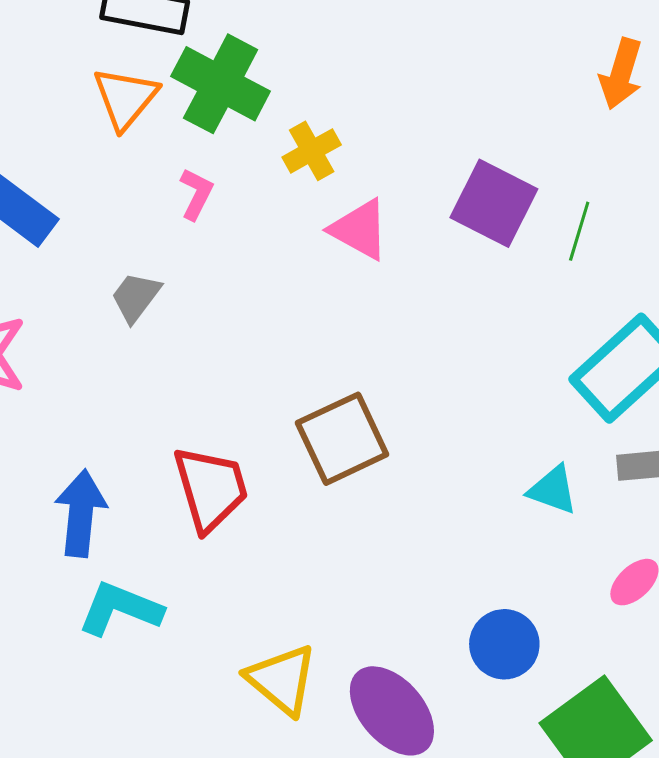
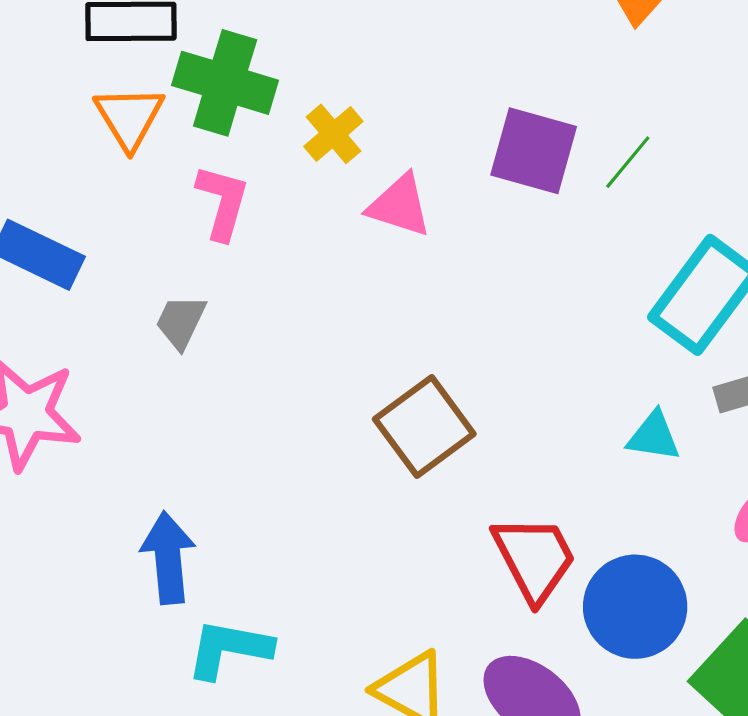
pink L-shape: (196, 194) -> (223, 202), size x1.4
green line: (579, 231) -> (628, 162), turned 34
red trapezoid: (211, 489) -> (534, 558), moved
blue circle: (504, 644) -> (635, 607), size x1.4

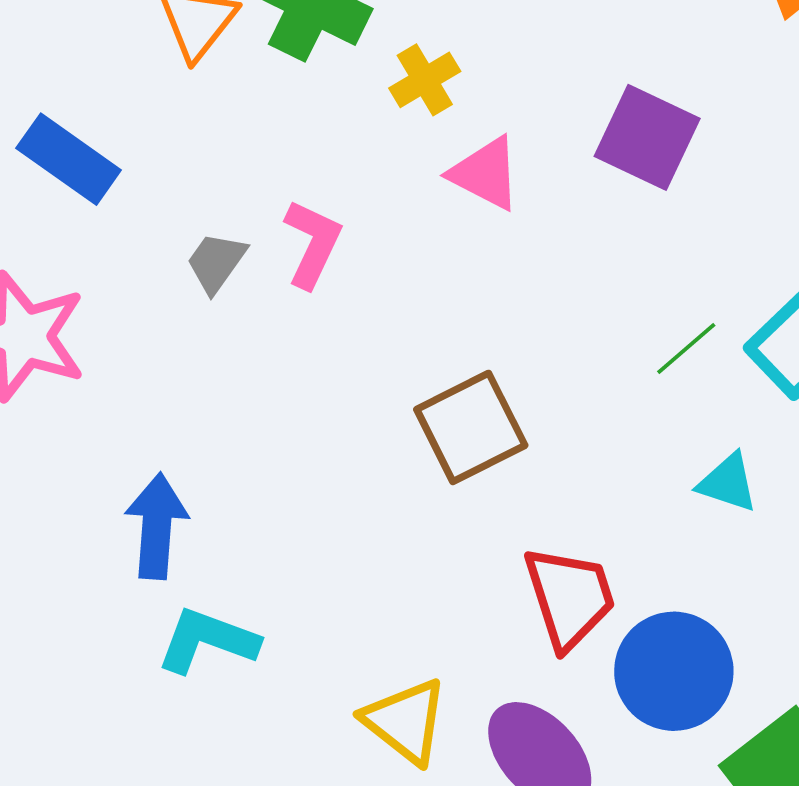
green line: (628, 162) -> (686, 348), moved
pink L-shape: (223, 202) -> (312, 244), moved

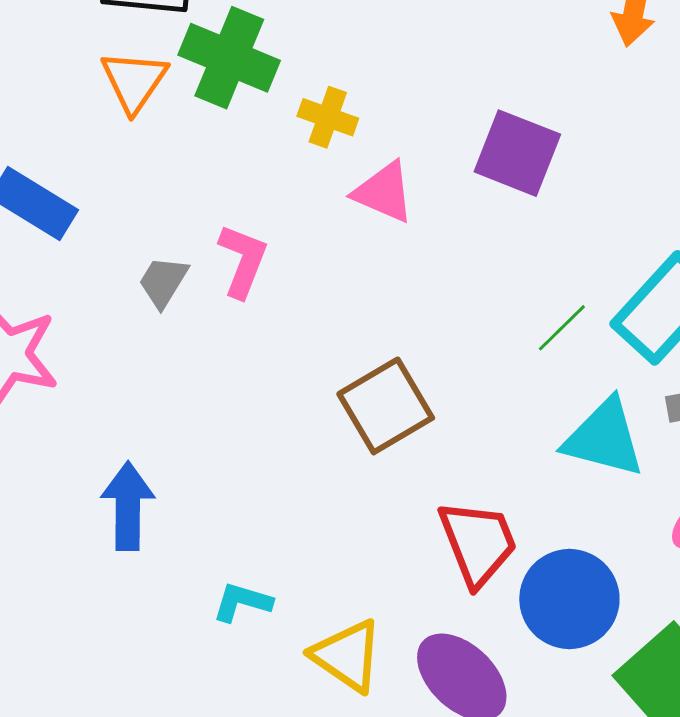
yellow cross: (425, 80) -> (328, 117), turned -36
cyan triangle: (728, 483) -> (604, 438), size x1.6
cyan L-shape: (207, 641) -> (242, 602), moved, size x0.7

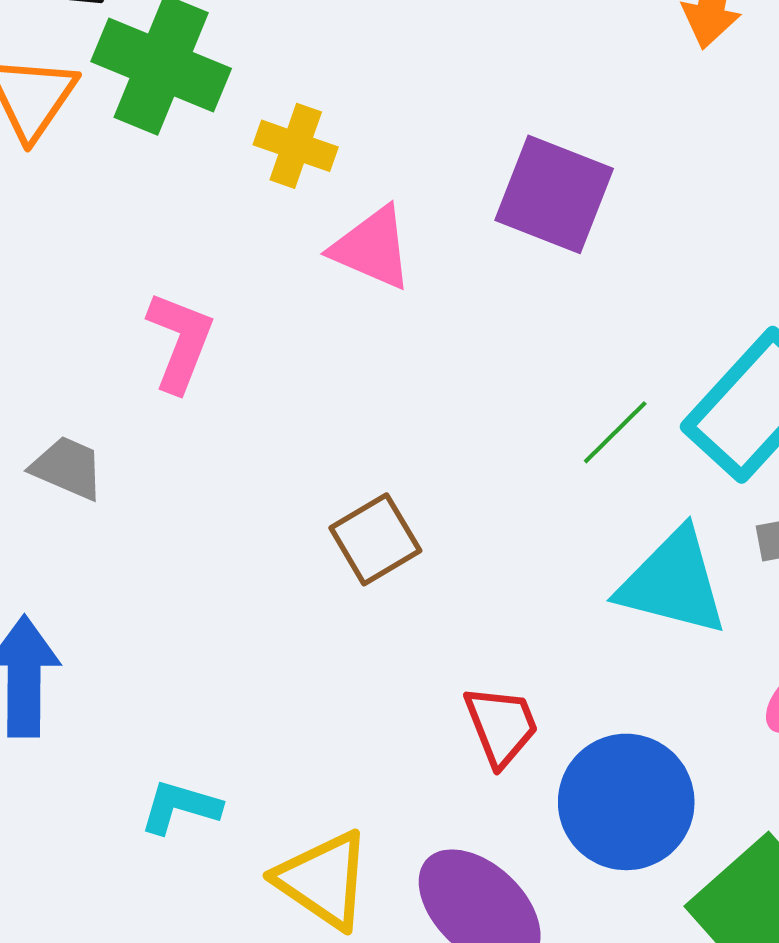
gray trapezoid: (163, 282) -> (68, 468), moved, turned 82
brown square: (386, 406) -> (375, 539), size x0.7
red trapezoid: (478, 543) -> (501, 726), size x0.7

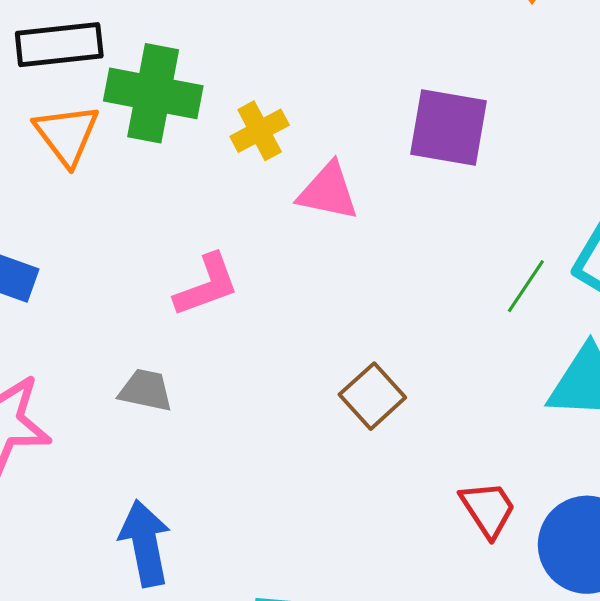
yellow cross: (296, 146) -> (260, 131), turned -36
pink L-shape: (180, 342) -> (207, 285), turned 60

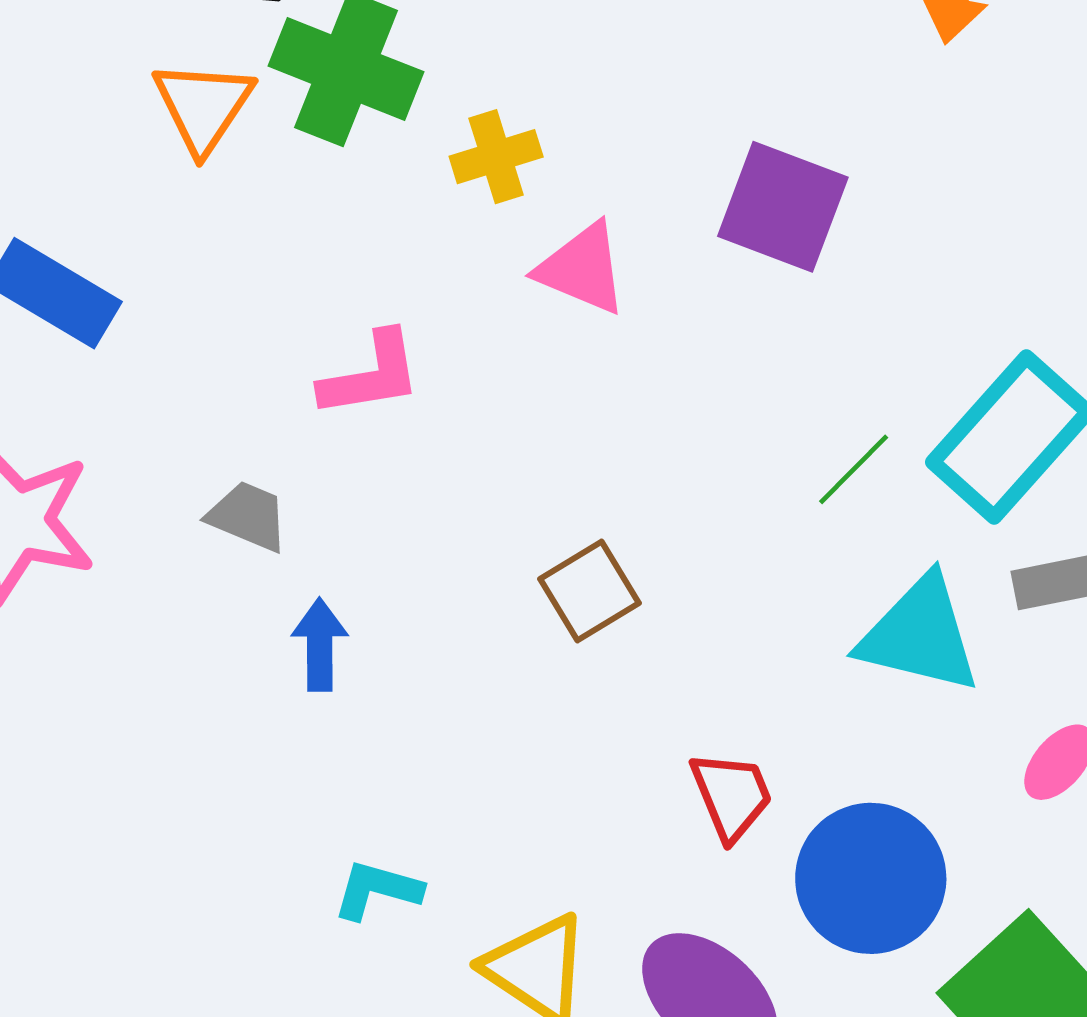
blue arrow: (145, 543) -> (320, 645), moved, size x0.7

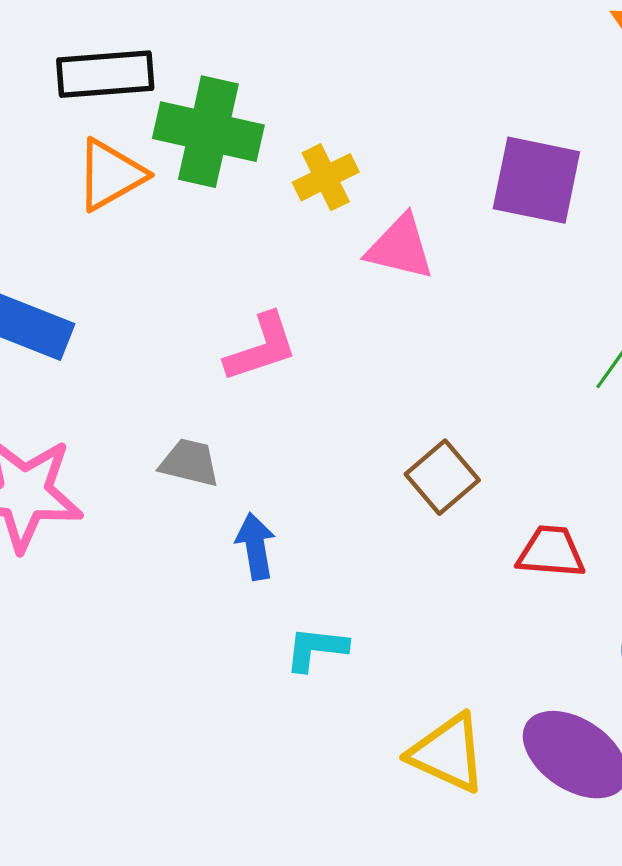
orange triangle: (203, 106) -> (110, 175), turned 36
red trapezoid: (731, 796) -> (551, 552), moved, turned -54
cyan L-shape: (377, 890) -> (316, 649), moved

